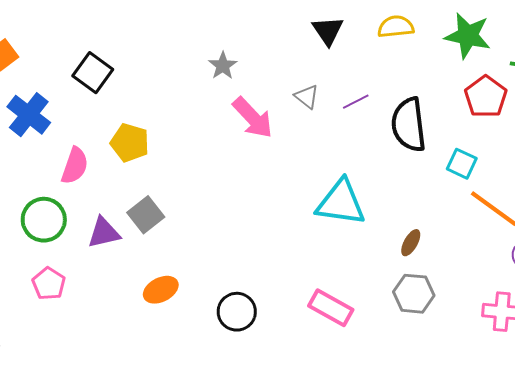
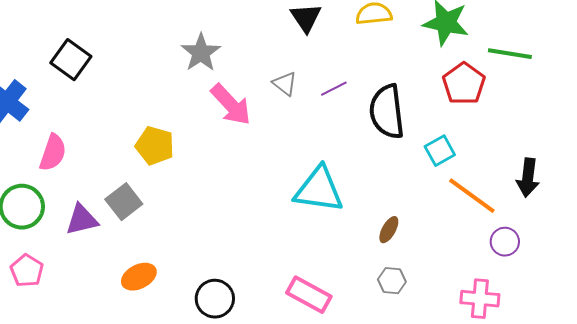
gray star: (223, 66) -> (201, 53), size x1.4
yellow pentagon: (130, 143) -> (155, 146), moved
cyan square: (462, 164) -> (440, 151), turned 36
gray hexagon: (414, 294) -> (392, 281), size x0.7

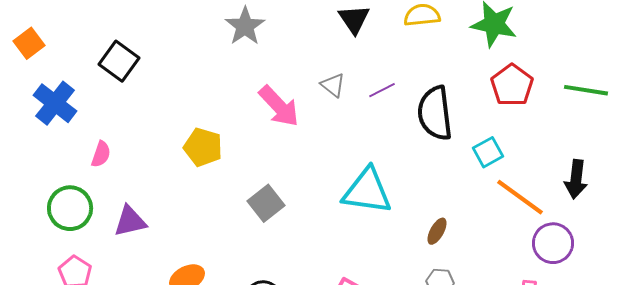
gray star: (201, 53) -> (245, 26), moved
green line: (510, 54) -> (586, 90), moved
pink semicircle: (53, 153) -> (101, 154), size x0.7
gray square: (124, 202) -> (266, 203), moved
purple circle: (505, 242) -> (553, 243), size x1.4

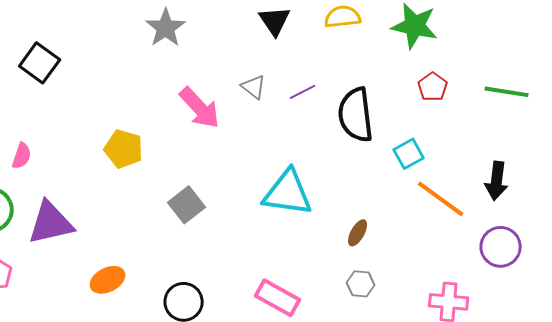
red pentagon: (512, 85) -> (433, 87), size x0.7
purple triangle: (130, 221) -> (51, 223), size x1.4
purple circle: (553, 243) -> (501, 247), moved

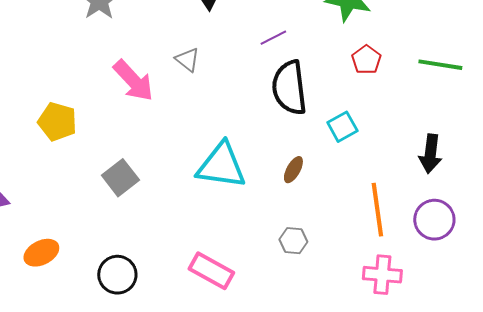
purple line: (303, 92) -> (273, 38), moved
orange line: (441, 199) -> (377, 210), moved, turned 46
brown ellipse: (358, 233) -> (293, 170), moved
gray hexagon: (361, 284) -> (293, 241), moved

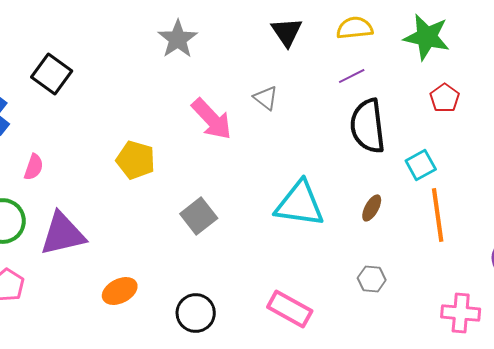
orange line: (377, 210) -> (438, 215), moved

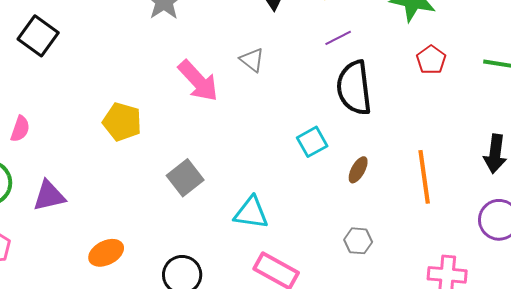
cyan square: (421, 165) -> (312, 142), moved
cyan triangle: (300, 204) -> (251, 213), moved, size x0.7
purple triangle: (63, 234) -> (49, 196), size x0.7

